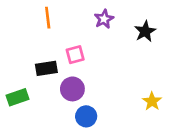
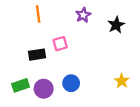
purple circle: (72, 89) -> (44, 89), moved
green rectangle: (18, 97) -> (21, 85), moved
blue circle: (86, 116) -> (71, 83), moved

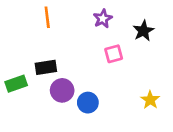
pink square: (60, 44) -> (114, 54), moved
green rectangle: (21, 85) -> (16, 84), moved
purple circle: (44, 89) -> (62, 90), moved

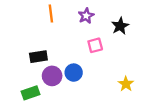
orange line: (47, 17) -> (51, 14), moved
green rectangle: (16, 84) -> (31, 93), moved
blue circle: (88, 103) -> (74, 73), moved

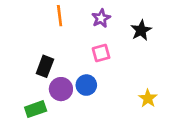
pink square: (95, 45) -> (101, 53), moved
black rectangle: (38, 57) -> (45, 66), turned -60

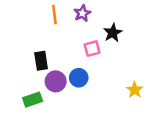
purple star: (101, 18) -> (82, 13), moved
black star: (141, 30) -> (113, 33), moved
black rectangle: (45, 66) -> (41, 61), turned -30

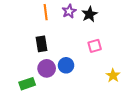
black star: (113, 33) -> (90, 14), moved
pink square: (92, 49) -> (95, 46), moved
black rectangle: (41, 61) -> (42, 44), moved

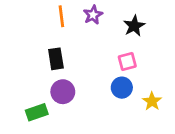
black star: (90, 14) -> (134, 26), moved
blue circle: (66, 65) -> (122, 88), moved

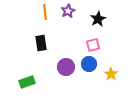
purple circle: (63, 92) -> (66, 67), moved

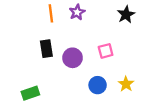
black star: (98, 19) -> (126, 15), moved
blue circle: (89, 64) -> (98, 85), moved
purple circle: (66, 67) -> (72, 58), moved

